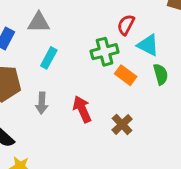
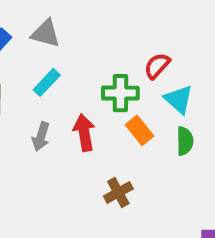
gray arrow: (42, 103) -> (41, 137), moved
red arrow: (82, 109) -> (84, 133), moved

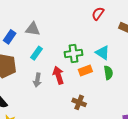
red semicircle: (157, 66) -> (98, 14), moved
orange rectangle: (140, 130) -> (85, 71), turned -64
brown cross: (118, 192) -> (79, 102), turned -32

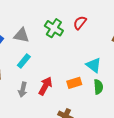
red semicircle: (98, 14) -> (80, 23), moved
green cross: (74, 53) -> (54, 28), moved, turned 36
red arrow: (58, 75) -> (45, 86), turned 42

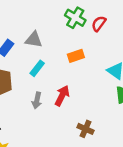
green cross: (54, 28) -> (75, 18), moved
orange rectangle: (74, 83) -> (76, 56), moved

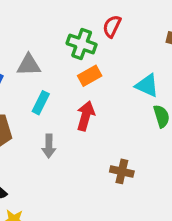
green cross: (75, 18) -> (82, 44), moved
red arrow: (62, 96) -> (86, 116), moved

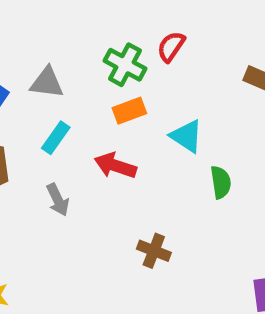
cyan triangle: (147, 85) -> (187, 136), moved
red arrow: (86, 116) -> (115, 166), turned -96
gray arrow: (49, 146) -> (58, 200), turned -35

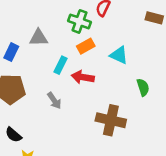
cyan rectangle: (56, 138) -> (60, 65), moved
green semicircle: (221, 182) -> (143, 87), moved
brown cross: (154, 251) -> (111, 120), size x1.6

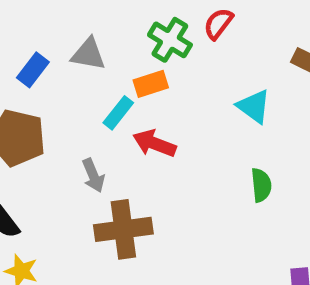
orange rectangle: (86, 46) -> (151, 84), moved
cyan triangle: (119, 55) -> (254, 106), moved
brown cross: (111, 120) -> (123, 229), moved, turned -32

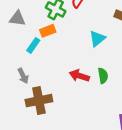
cyan triangle: (254, 106) -> (97, 39), turned 48
red arrow: (154, 143) -> (79, 76), moved

